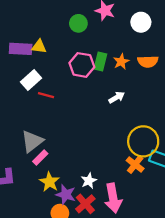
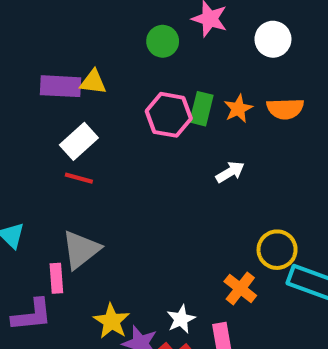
red line: (46, 95) -> (79, 178), moved
yellow circle: (143, 141) -> (277, 250), size x0.7
pink rectangle: (40, 158) -> (56, 278), moved, turned -49
orange cross: (135, 165) -> (240, 288), moved

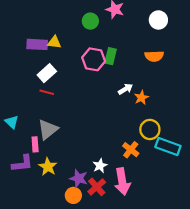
white circle: (273, 39) -> (158, 20), moved
orange star: (238, 109) -> (141, 98), moved
yellow star: (112, 321) -> (48, 167), moved

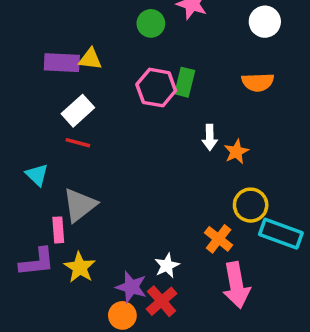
white arrow: (125, 89) -> (210, 137), turned 120
cyan triangle: (12, 122) -> (37, 175), moved
pink arrow: (122, 182) -> (236, 285), moved

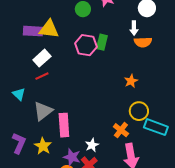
yellow triangle: (90, 59) -> (49, 29), size x1.5
white arrow: (210, 137) -> (134, 28), moved
red line: (78, 143) -> (42, 76), turned -40
pink rectangle: (58, 230) -> (64, 125), moved, size x1.6
purple L-shape: (37, 262) -> (19, 143), turned -60

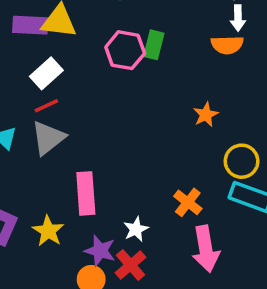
white arrow: (134, 28) -> (238, 18), moved
gray triangle: (43, 111) -> (48, 138), moved
yellow circle: (139, 111) -> (242, 161), moved

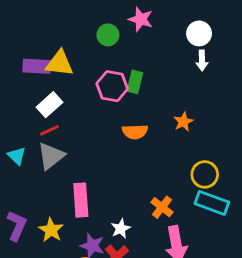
orange semicircle: (227, 45) -> (135, 132), moved
orange star: (206, 115) -> (183, 122), moved

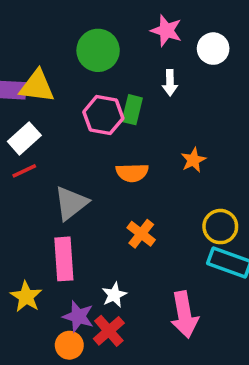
pink star: (141, 19) -> (166, 31), moved
green circle: (108, 35) -> (98, 50), size x1.5
white arrow: (202, 61) -> (170, 83), moved
gray triangle: (51, 156) -> (71, 203), moved
orange cross: (162, 207) -> (141, 234), moved

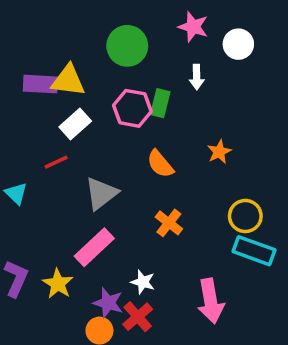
white rectangle: (24, 138) -> (75, 124), moved
orange semicircle: (132, 173) -> (160, 164), turned 52
pink rectangle: (64, 259) -> (94, 247), turned 51
white star: (114, 295) -> (143, 282), turned -30

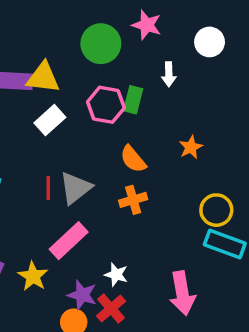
pink star: (193, 27) -> (147, 25), moved
red line: (56, 162) -> (48, 188), moved, turned -65
orange cross: (169, 223) -> (133, 200), moved, turned 36

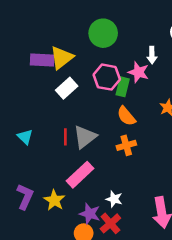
pink star: (147, 25) -> (139, 72), moved
yellow triangle: (43, 78) -> (62, 58), turned -45
green rectangle: (133, 100) -> (123, 87), moved

